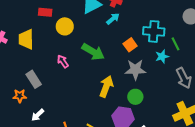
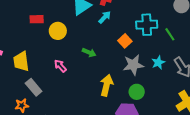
yellow trapezoid: (26, 39) -> (21, 61), moved
green arrow: (93, 52) -> (89, 52), size x0.6
cyan star: (162, 56) -> (158, 62), moved

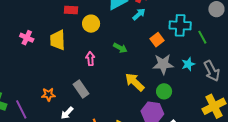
yellow trapezoid: (21, 61) -> (58, 40), moved
pink arrow: (60, 66) -> (90, 59), turned 32
yellow arrow: (107, 85) -> (135, 82), turned -65
gray rectangle: (34, 87) -> (81, 89), moved

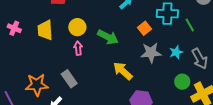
yellow circle: (91, 24) -> (77, 27), moved
green arrow: (120, 48) -> (108, 37), size x1.5
green circle: (164, 91) -> (182, 82), moved
orange star: (48, 95) -> (37, 85), size x1.6

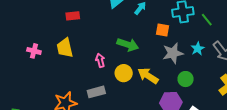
yellow circle: (77, 27) -> (124, 73), moved
orange square: (144, 28) -> (163, 30), turned -32
gray rectangle: (69, 79) -> (96, 92), turned -60
green circle: (182, 82) -> (186, 79), moved

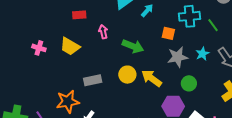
yellow trapezoid: (65, 48) -> (70, 46), turned -50
pink arrow: (100, 60) -> (103, 32), moved
gray rectangle: (96, 92) -> (93, 80), moved

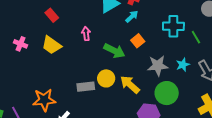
red rectangle: (79, 15) -> (52, 15), moved, turned 48
orange square: (168, 33) -> (138, 41), moved, turned 32
gray rectangle: (93, 80) -> (86, 87), moved
green circle: (189, 83) -> (167, 93), size x1.5

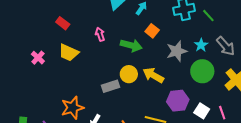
pink cross: (21, 44) -> (38, 58), turned 32
green circle: (167, 93) -> (202, 71), moved

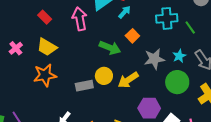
pink arrow: (100, 34) -> (80, 19), moved, size x1.6
yellow arrow: (153, 75) -> (128, 80), turned -70
orange star: (72, 108) -> (45, 75), moved

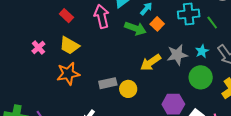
orange square: (132, 36) -> (157, 24), moved
green arrow: (110, 48) -> (135, 28), moved
yellow circle: (104, 76) -> (128, 89), moved
yellow arrow: (128, 80) -> (151, 62), moved

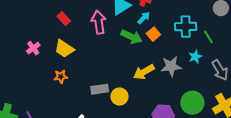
cyan star: (202, 51) -> (195, 57), moved
orange star: (68, 74) -> (61, 77), size x0.6
green circle: (201, 77) -> (192, 103), moved

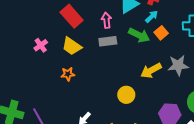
red rectangle: (64, 19) -> (72, 16), size x1.6
pink arrow: (99, 22) -> (106, 20), size x0.7
gray rectangle: (100, 89) -> (108, 41), moved

